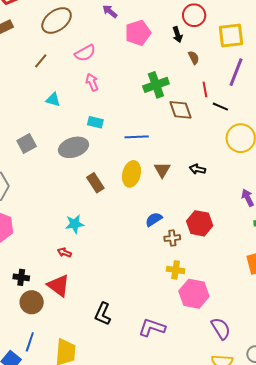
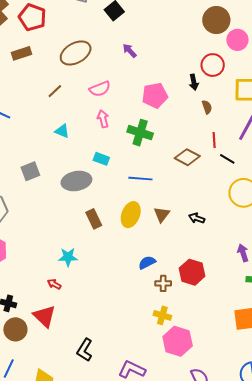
pink pentagon: (138, 33) -> (155, 95), moved
green cross: (156, 85) -> (140, 133), moved, turned 30
brown diamond: (180, 110) -> (187, 157), turned -50

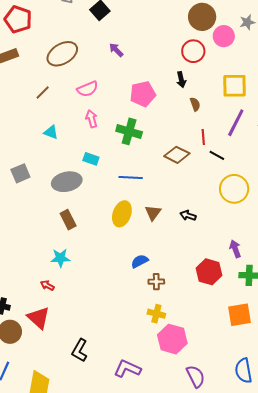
red circle: (213, 65) -> (193, 51), moved
brown rectangle: (94, 219) -> (68, 220), moved
red hexagon: (192, 272) -> (209, 272), moved

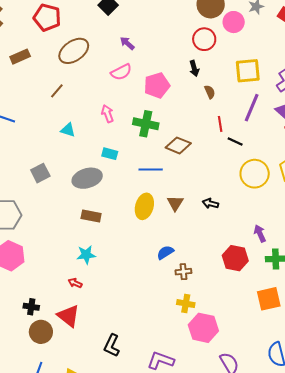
red pentagon: (18, 19) -> (47, 17), moved
pink semicircle: (88, 89) -> (121, 72), moved
brown diamond: (177, 155) -> (178, 145), moved
brown rectangle: (68, 220) -> (91, 216), turned -48

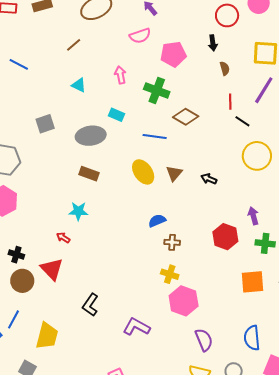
yellow ellipse: (144, 206) -> (143, 172), turned -60

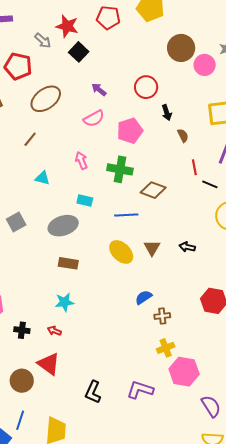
red circle: (227, 15) -> (146, 87), moved
black cross: (16, 255) -> (22, 330), moved
yellow cross: (170, 274) -> (166, 348), turned -30
purple L-shape: (136, 327) -> (140, 390), moved

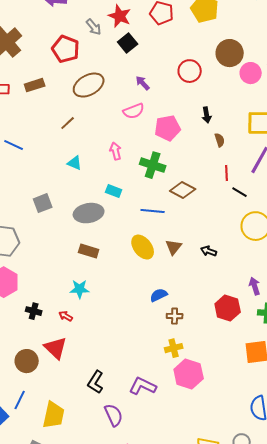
red circle: (146, 87) -> (190, 71), moved
purple semicircle: (211, 406) -> (114, 415), moved

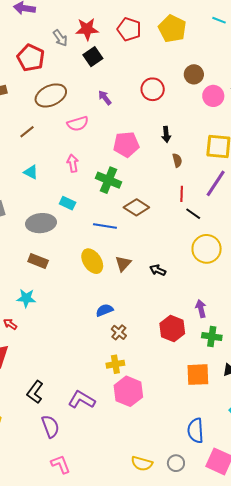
red star: (120, 16) -> (87, 29), turned -30
brown circle: (230, 53) -> (194, 74), size x0.7
pink semicircle: (134, 111) -> (78, 124), moved
brown cross: (175, 316) -> (119, 332), turned 35

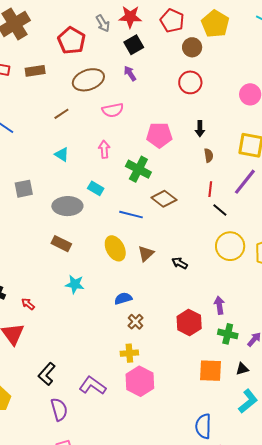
brown circle: (194, 74) -> (192, 47), moved
purple arrow: (105, 98) -> (130, 73), moved
cyan star: (26, 298) -> (75, 284), moved

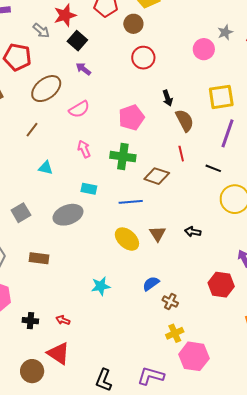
brown semicircle: (209, 155) -> (185, 120), size x1.6
red line: (210, 189) -> (181, 154), moved
brown rectangle: (61, 244) -> (39, 258), moved

